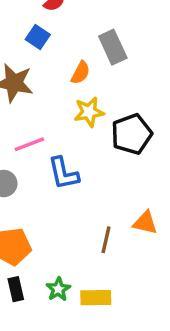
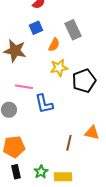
blue square: (38, 37) -> (36, 28), moved, turned 32
pink line: (29, 144) -> (24, 87), turned 30

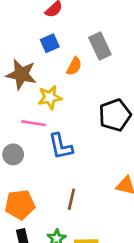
yellow star: (59, 68) -> (50, 97), moved
brown line: (69, 143) -> (71, 199), moved

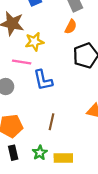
orange semicircle: (74, 66) -> (71, 27), moved

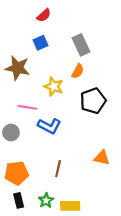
yellow star: (34, 42) -> (54, 87), moved, turned 30
blue L-shape: (43, 80) -> (49, 126), turned -50

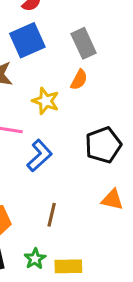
blue square: (41, 43) -> (27, 40), size x1.6
black pentagon: (93, 101) -> (103, 145), moved
blue L-shape: (49, 126) -> (40, 156), turned -70

